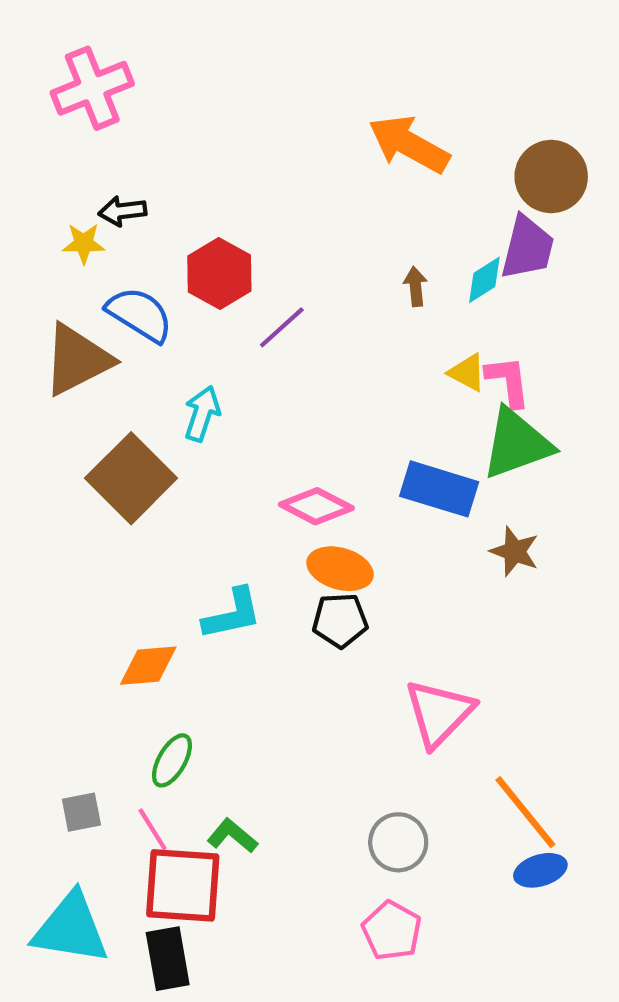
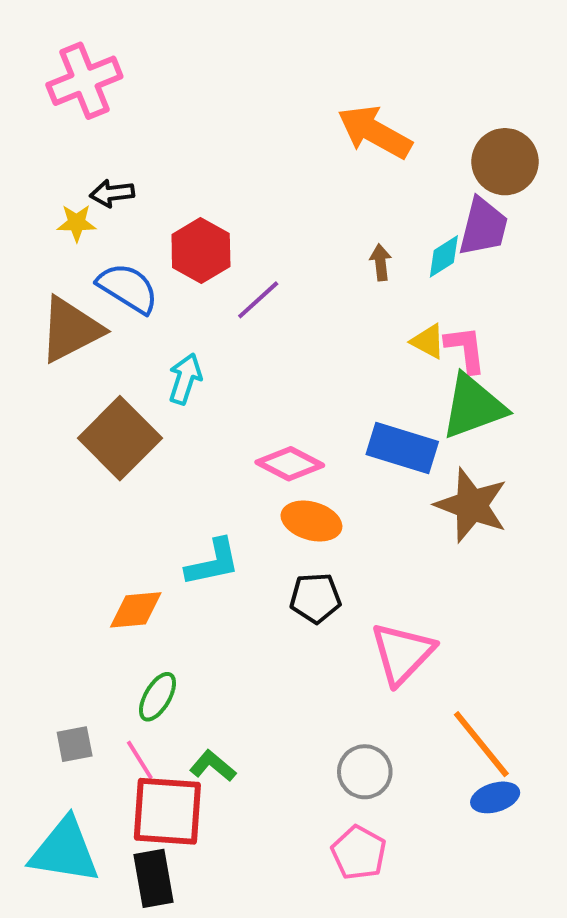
brown star: (515, 551) -> (471, 505), size x1.6
black pentagon: (340, 620) -> (315, 598), moved

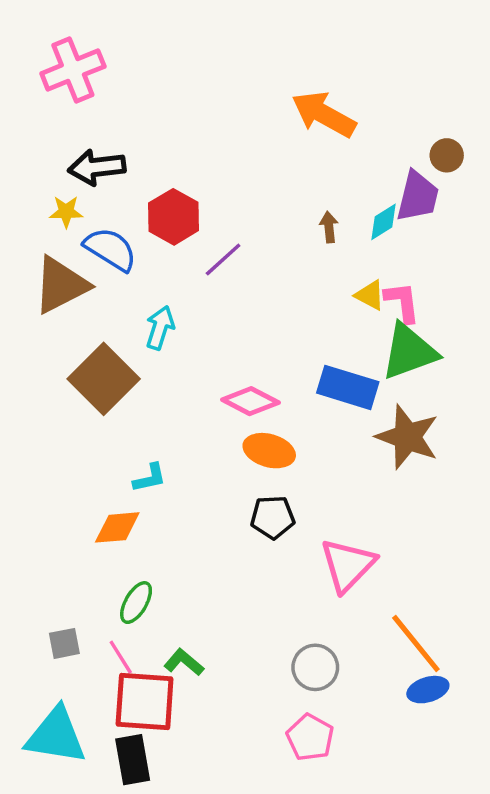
brown circle: (505, 162) -> (447, 155), moved, size x0.6
black arrow: (112, 193) -> (97, 167), size x1.5
yellow star: (77, 223) -> (66, 212), moved
cyan L-shape: (213, 562) -> (150, 478), moved, size x0.7

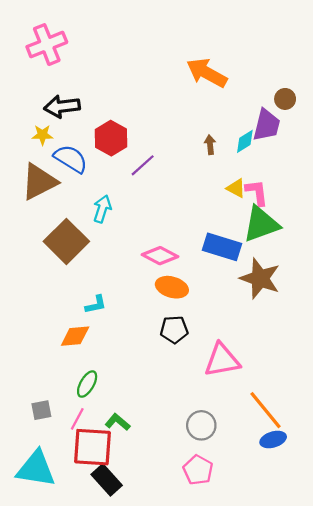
pink triangle: (348, 565) -> (222, 360), turned 36
pink line: (121, 657) -> (77, 419), turned 60
black rectangle: (133, 760) -> (107, 480), moved, turned -32

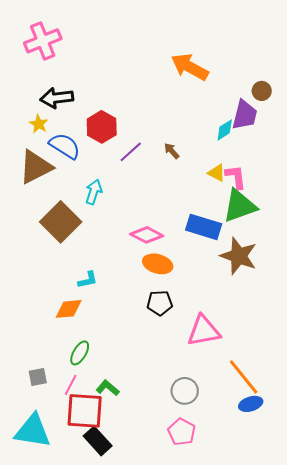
yellow star: (42, 135) -> (39, 124), turned 30
brown arrow: (210, 145) -> (172, 151), moved, turned -36

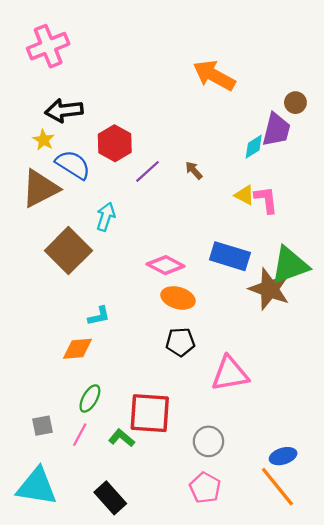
green triangle: (240, 206) -> (290, 265), moved
orange line: (244, 377) -> (277, 487), moved
red square: (85, 411) -> (150, 413), moved

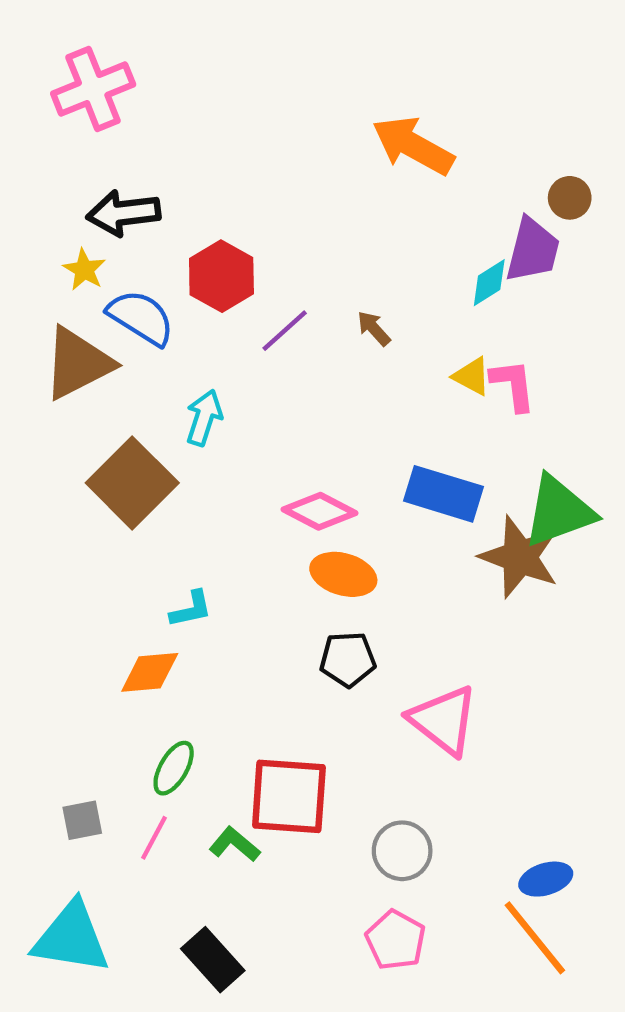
pink triangle: (230, 374) -> (443, 720), turned 48

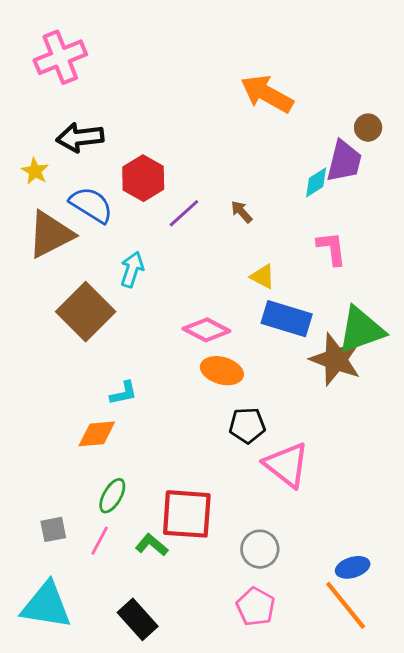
yellow star: (84, 270) -> (35, 171), moved
yellow triangle: (472, 376) -> (263, 276), moved
black pentagon: (348, 659) -> (247, 425), moved

